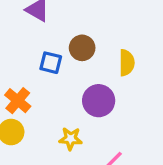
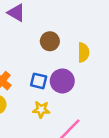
blue square: (51, 63) -> (39, 81), moved

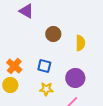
purple circle: (62, 81) -> (75, 78), moved

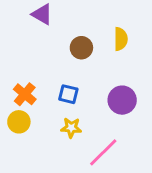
yellow semicircle: (80, 43) -> (121, 39), moved
purple circle: (75, 78) -> (122, 100), moved

